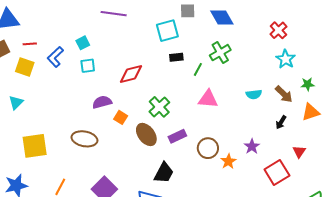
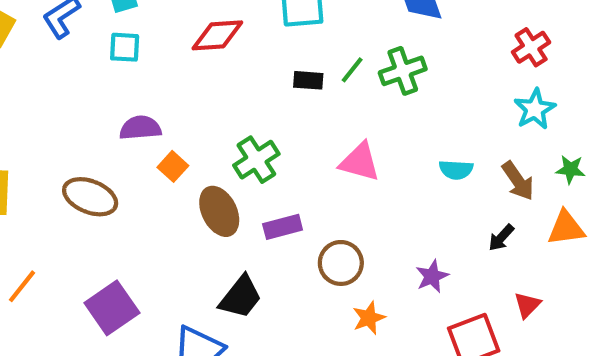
black rectangle: (176, 57) -> (308, 80), moved
green line: (198, 69) -> (352, 70), moved
red diamond: (131, 74) -> (217, 35), moved
orange star: (228, 161) -> (369, 318), moved

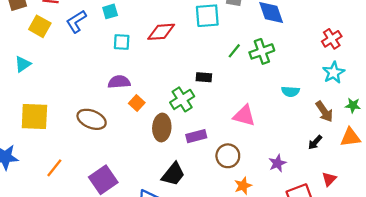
cyan square: (125, 47) -> (122, 42), moved
black rectangle: (308, 80) -> (204, 77), moved
pink triangle: (360, 162) -> (244, 116), moved
cyan semicircle: (456, 170) -> (290, 91), moved
brown ellipse: (219, 211) -> (162, 128), turned 30

